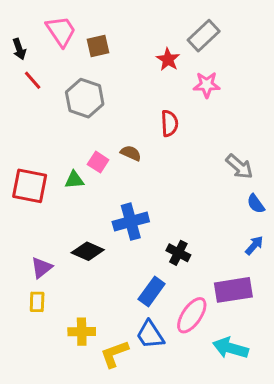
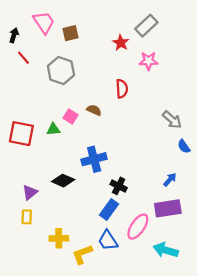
black arrow: (19, 49) -> (14, 35), turned -144
blue arrow: (254, 245) -> (170, 180), moved
black cross: (178, 253) -> (119, 186), moved

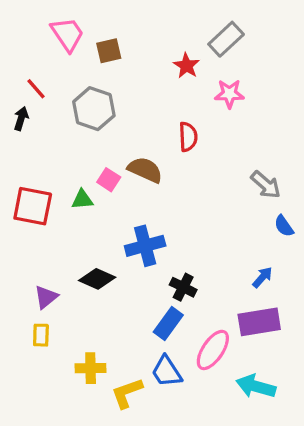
black arrow: (14, 35) -> (21, 119), moved
brown semicircle: (94, 110) -> (145, 170), size x1.5

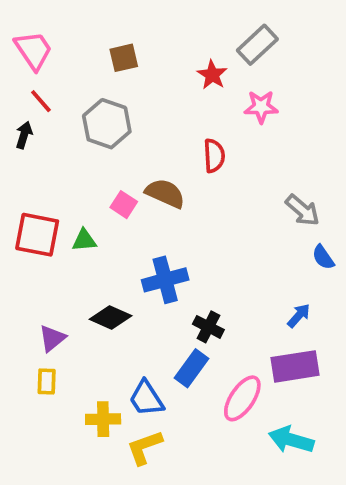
pink trapezoid: (67, 34) -> (33, 50), moved
green triangle: (82, 200) -> (84, 240), moved
blue trapezoid: (167, 371) -> (146, 398), moved

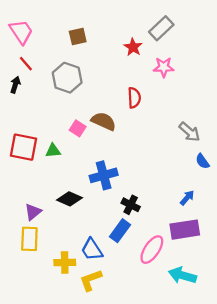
yellow rectangle: (47, 381) -> (29, 239), size x1.5

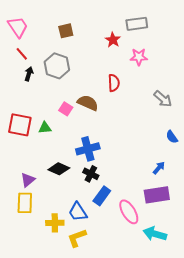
gray rectangle: (161, 28) -> (137, 24), turned 35
black arrow: (15, 85) -> (29, 74), moved
gray arrow: (190, 132) -> (163, 99), moved
black cross: (131, 205) -> (91, 174), moved
pink ellipse: (152, 250) -> (129, 212), turned -65

